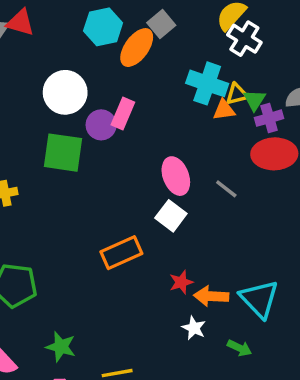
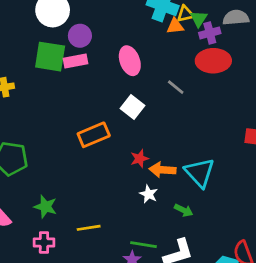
pink rectangle: (123, 113) -> (75, 61), moved, turned 55
pink ellipse: (176, 176) -> (130, 61), moved

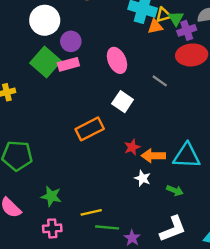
green square: (50, 57) -> (46, 62), turned 36
cyan triangle: (200, 173) -> (187, 156), turned -40
green line: (144, 245) -> (107, 227), moved

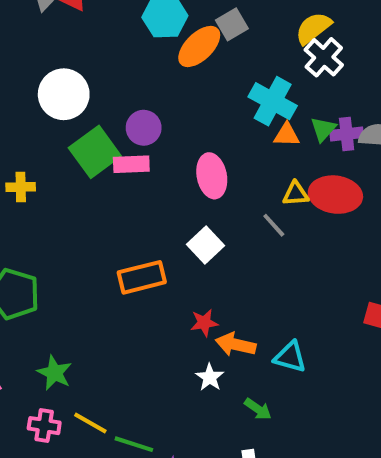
yellow triangle: (164, 15) -> (296, 194), moved
white circle: (45, 20) -> (64, 94), moved
purple cross: (187, 30) -> (347, 134), moved
cyan triangle: (187, 156) -> (290, 357), size x0.7
yellow line: (91, 212) -> (90, 423), moved, turned 30

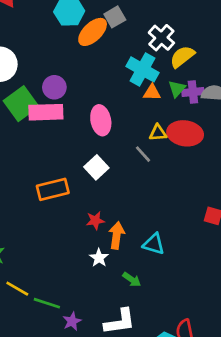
yellow semicircle: (313, 28) -> (182, 57), moved
white cross: (324, 57) -> (161, 38), moved
pink rectangle: (131, 164) -> (46, 112), size x1.4
orange arrow: (236, 344) -> (117, 235), turned 85

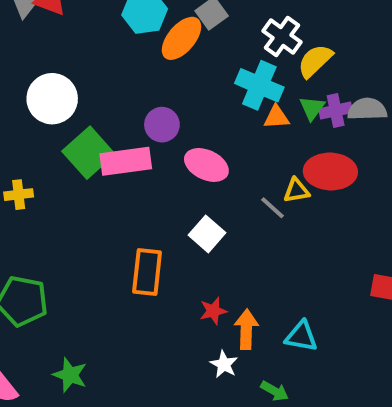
purple circle: (54, 87) -> (162, 125), moved
pink ellipse: (101, 120) -> (206, 165), turned -48
yellow triangle: (158, 133) -> (297, 190), moved
orange rectangle: (53, 189) -> (147, 272), turned -64

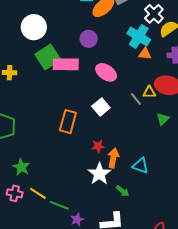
green triangle: (312, 108) -> (163, 119), moved
purple circle: (162, 125) -> (89, 39), moved
white star: (224, 364) -> (99, 174), size x1.6

